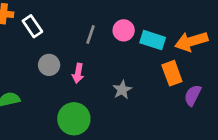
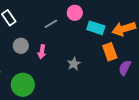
pink circle: (124, 30) -> (75, 13), moved
gray line: (90, 35) -> (51, 24), turned 40
green circle: (74, 119) -> (23, 85), moved

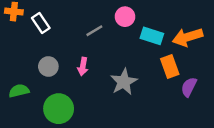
gray circle: (21, 46) -> (48, 66), moved
gray star: (74, 64) -> (124, 82), size x1.5

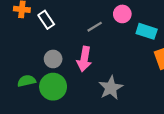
pink arrow: (83, 66) -> (84, 59), size x1.5
gray star: (124, 82) -> (111, 88), moved
green circle: (59, 109) -> (53, 87), moved

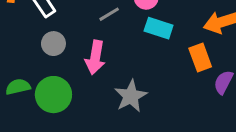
cyan rectangle: (147, 31) -> (159, 28), moved
gray circle: (53, 59) -> (53, 44), moved

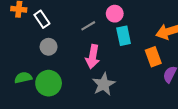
cyan rectangle: (159, 28) -> (124, 36), turned 60
pink arrow: (95, 57) -> (93, 57), moved

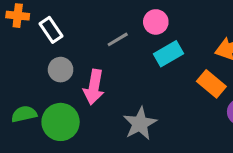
cyan rectangle: (124, 36) -> (168, 54), turned 72
pink arrow: (93, 57) -> (94, 87), moved
orange rectangle: (153, 57) -> (211, 84), turned -30

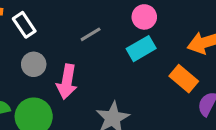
pink circle: (156, 22) -> (144, 17), moved

